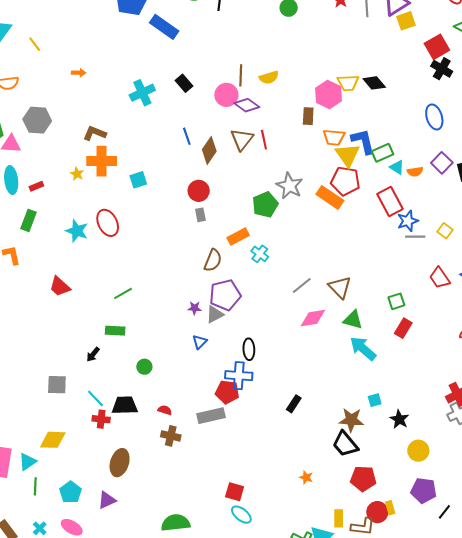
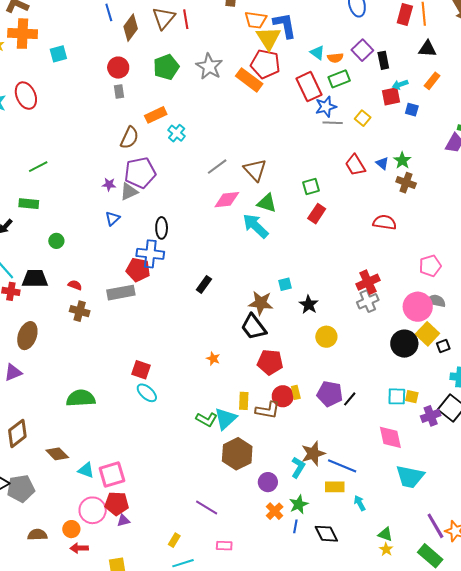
green rectangle: (382, 153) -> (339, 79), moved
green pentagon: (265, 205) -> (166, 67), moved
cyan arrow: (363, 348) -> (256, 226), moved
purple pentagon: (424, 491) -> (330, 394), moved

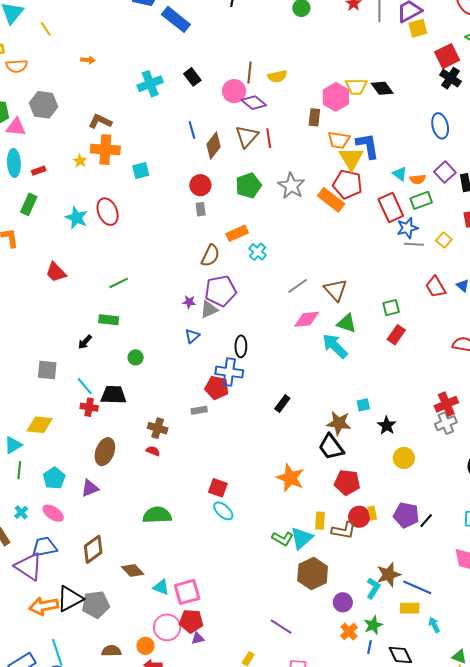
red semicircle: (75, 285) -> (153, 451), moved
gray rectangle: (121, 293) -> (199, 410), size x0.6
orange star: (213, 359) -> (290, 478), size x2.0

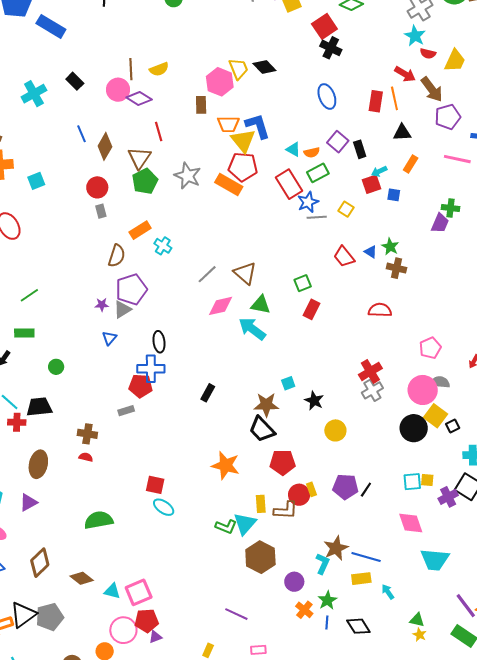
yellow trapezoid: (356, 86) -> (238, 69), turned -105
brown triangle: (247, 136) -> (139, 158), moved

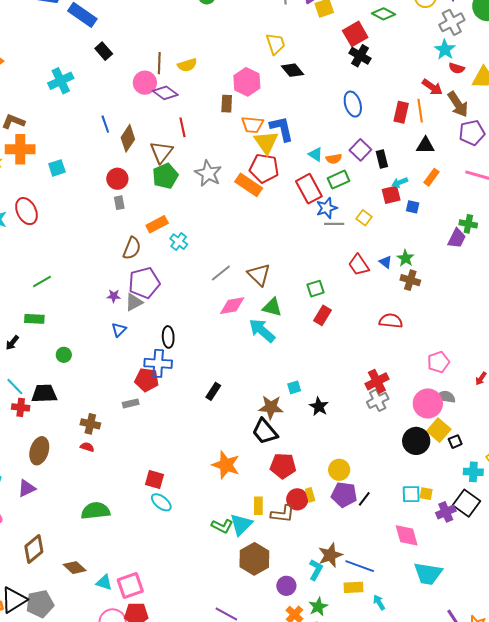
yellow trapezoid: (238, 69) -> (276, 44), moved
black rectangle: (75, 81) -> (104, 51), moved
yellow circle: (335, 430) -> (339, 470), moved

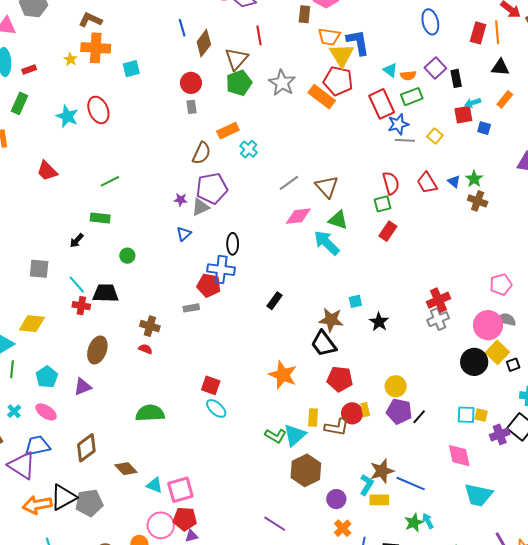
red semicircle: (391, 321) -> (391, 183), moved, turned 65
yellow rectangle: (353, 587) -> (379, 500), moved
green star: (318, 607) -> (414, 523), moved

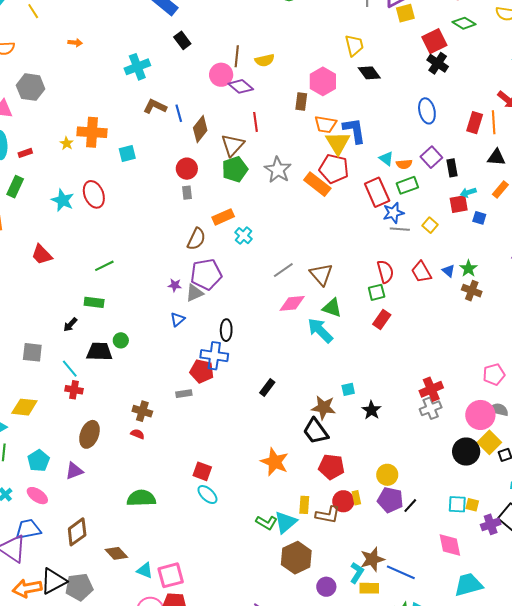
brown L-shape: (90, 20) -> (155, 106), moved
black trapezoid: (106, 293) -> (99, 352), moved
cyan trapezoid: (478, 495) -> (468, 585), turned 152

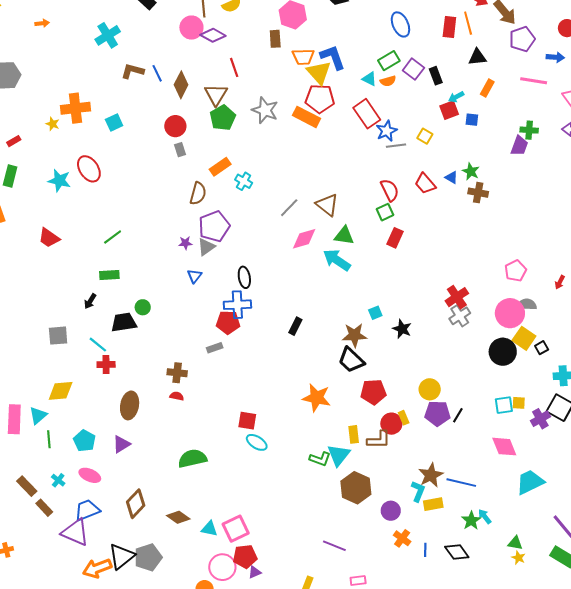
green rectangle: (407, 185) -> (389, 61), moved

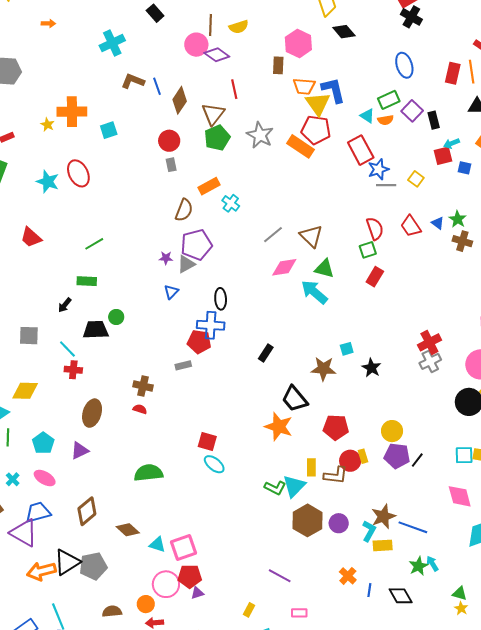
black trapezoid: (351, 360) -> (295, 399), moved
purple circle: (391, 511) -> (339, 523), moved

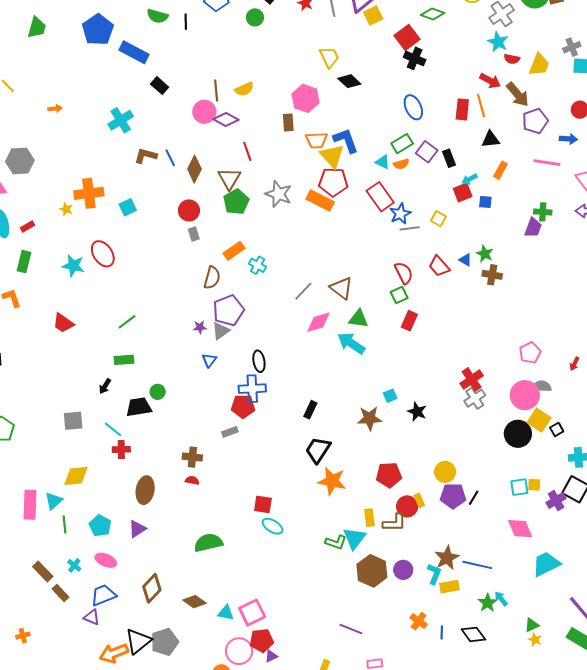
black trapezoid: (295, 399) -> (318, 450), moved, turned 80
purple triangle: (24, 533) -> (92, 617), size x0.6
green triangle: (460, 593) -> (532, 625), turned -35

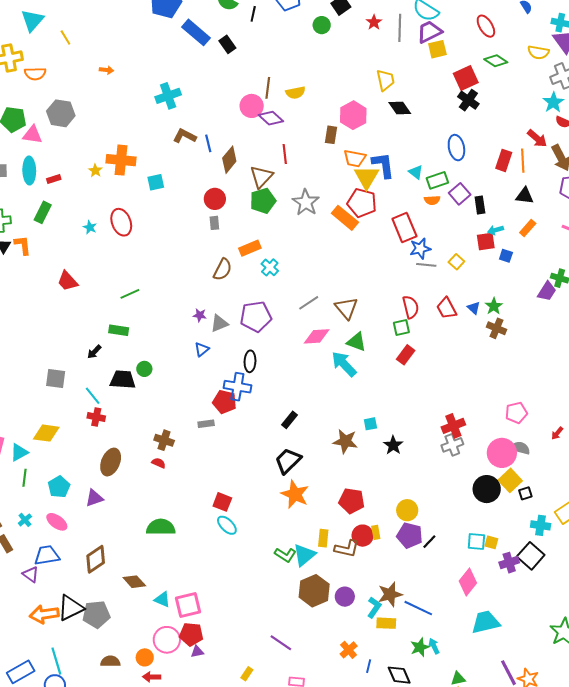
black rectangle: (160, 86) -> (227, 44), moved
cyan triangle: (383, 162) -> (416, 172), moved
cyan star: (73, 266) -> (90, 227), size x0.6
purple pentagon: (228, 310) -> (256, 317), moved
pink diamond: (520, 529) -> (468, 582), turned 48

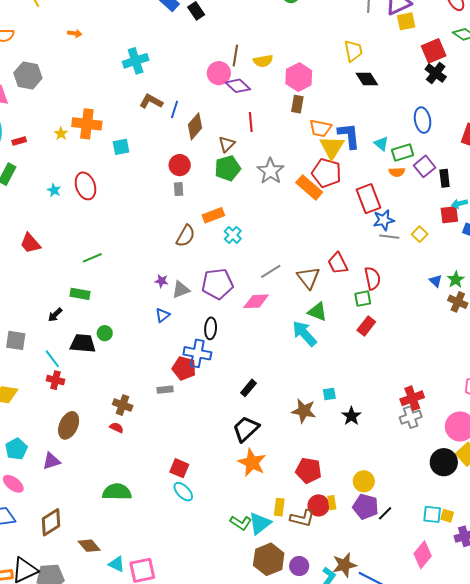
pink hexagon: (353, 115) -> (299, 77), moved
blue line: (208, 143) -> (175, 109), turned 30
brown triangle: (261, 177) -> (227, 144), size x0.7
red trapezoid: (447, 308) -> (338, 263), moved
pink diamond: (317, 336) -> (256, 301), moved

